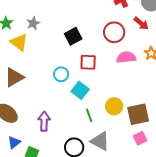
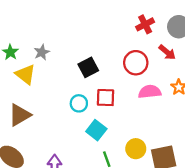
cyan circle: (61, 74) -> (79, 103), moved

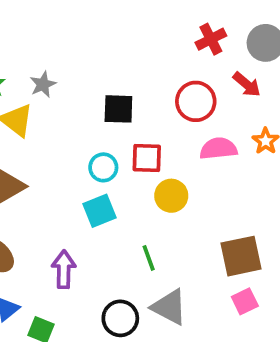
black square: (88, 67) -> (118, 109), turned 30
cyan square: (96, 130) -> (100, 211), moved, turned 30
yellow circle: (136, 149) -> (171, 196), moved

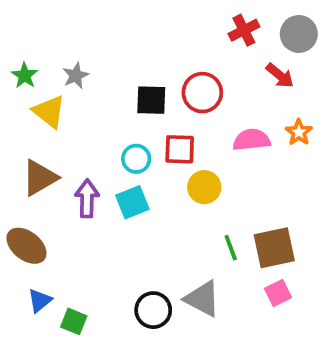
red circle: (196, 101) -> (202, 93), moved
green line: (149, 258) -> (231, 248), moved
purple arrow: (64, 269) -> (87, 198), moved

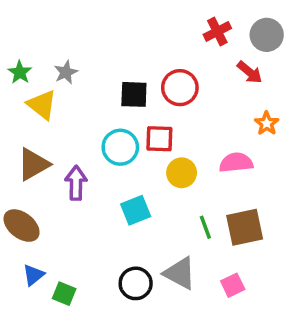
pink semicircle: (252, 140) -> (236, 163), moved
cyan circle: (136, 159) -> (120, 147), size x1.4
cyan square: (132, 202) -> (136, 210), moved
pink square: (278, 293) -> (233, 285), moved

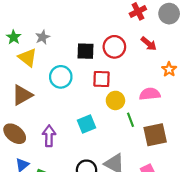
red arrow: (250, 72) -> (149, 44), moved
cyan circle: (120, 147) -> (61, 77), moved
purple arrow: (76, 183) -> (49, 136), moved
green line: (205, 227) -> (130, 120), moved

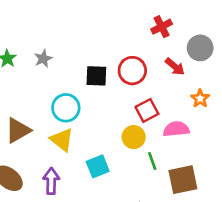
gray circle: (169, 14) -> (200, 48), moved
yellow triangle: (28, 58) -> (62, 140), moved
red square: (102, 79) -> (147, 110), moved, turned -30

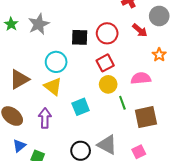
gray star: (43, 59) -> (39, 24), size x1.5
red square: (147, 110) -> (105, 63), moved

